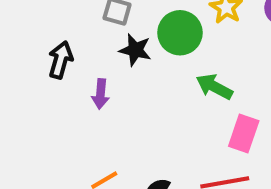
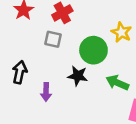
black star: (135, 50) -> (78, 76), moved

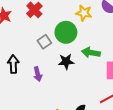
gray square: (53, 39) -> (44, 42), moved, turned -32
black star: (78, 76) -> (66, 62), moved

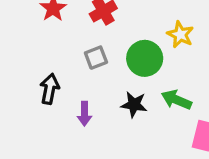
gray square: (44, 42) -> (96, 58), moved

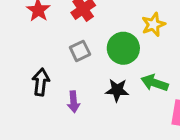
yellow star: (180, 35) -> (153, 24), turned 30

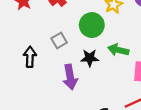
gray square: (80, 51) -> (59, 40), moved
purple arrow: (74, 102) -> (70, 77), moved, size x1.5

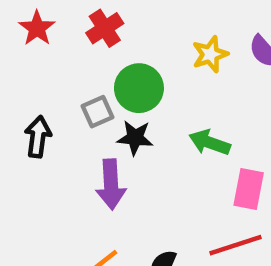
green circle: (92, 25) -> (139, 88), moved
black star: (90, 58) -> (135, 138), moved

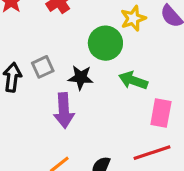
green circle: (139, 88) -> (105, 43), moved
gray square: (97, 112) -> (43, 67), moved

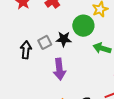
black star: (81, 77) -> (64, 39), moved

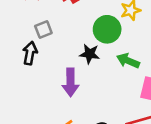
black star: (64, 39) -> (90, 54), moved
gray square: (45, 42) -> (43, 30), moved

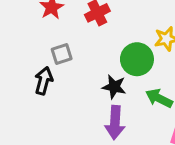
purple arrow: (71, 82) -> (115, 123), moved

